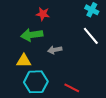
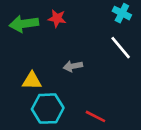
green arrow: (32, 35) -> (24, 24), moved

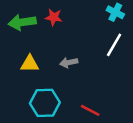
white line: (121, 48) -> (114, 45), turned 70
yellow triangle: (32, 81) -> (30, 64), moved

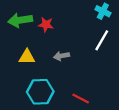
red star: (54, 17) -> (46, 25), moved

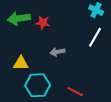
yellow triangle: (27, 57) -> (21, 63), moved

